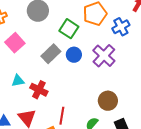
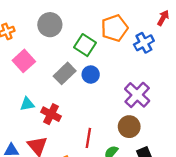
purple cross: (104, 56) -> (137, 95), moved
red line: (62, 116) -> (88, 138), moved

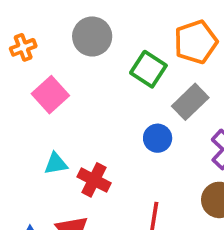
gray rectangle: (65, 73) -> (190, 102), moved
blue circle: (91, 75) -> (158, 138), moved

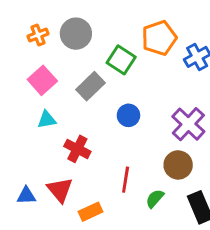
orange cross: (23, 47) -> (38, 35), moved
gray rectangle: (190, 102) -> (91, 86), moved
cyan triangle: (56, 164) -> (47, 120), moved

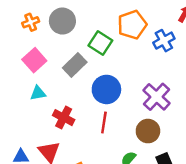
blue circle: (128, 115) -> (106, 89), size x1.5
red line: (126, 180) -> (104, 122), moved

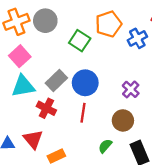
orange cross: (31, 22) -> (16, 22), size x1.6
gray rectangle: (75, 65) -> (56, 81), moved
cyan triangle: (38, 93) -> (23, 86), size x1.6
purple cross: (157, 97) -> (131, 89), size x0.7

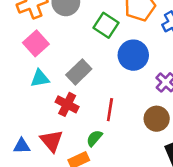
blue circle: (85, 83) -> (133, 55), moved
cyan triangle: (23, 86) -> (40, 78), size x0.7
green semicircle: (105, 146) -> (94, 138), moved

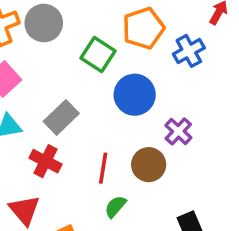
brown circle: (157, 119) -> (149, 165), moved
green semicircle: (94, 138) -> (115, 207), moved

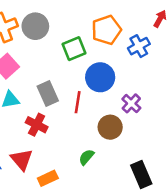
green square: (98, 54) -> (74, 49), turned 35
gray rectangle: (61, 117) -> (48, 93), turned -70
red line: (103, 168) -> (78, 102), moved

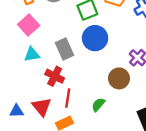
blue circle: (100, 77) -> (95, 38), moved
red line: (78, 102) -> (68, 98), moved

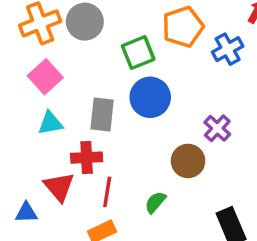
gray rectangle: (65, 49) -> (102, 115), turned 30
red cross: (55, 76) -> (87, 158), turned -30
red triangle: (42, 107) -> (59, 187), moved

